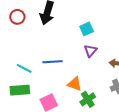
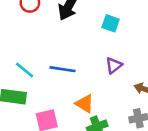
cyan square: (87, 29) -> (111, 23), moved, turned 32

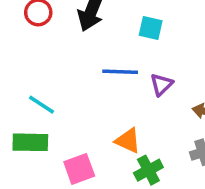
blue line: (63, 69) -> (120, 72), moved

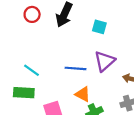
blue line: (120, 72) -> (76, 68), moved
purple triangle: (161, 84) -> (105, 61), size x1.5

